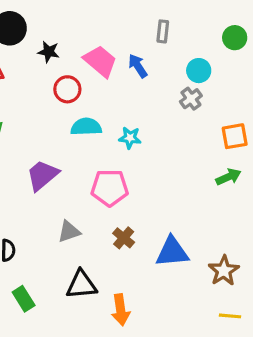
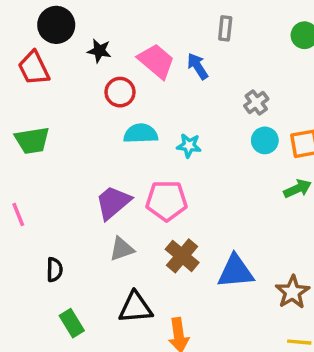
cyan circle: (199, 71) -> (265, 140), moved
purple trapezoid: (42, 175) -> (113, 202), moved
brown cross: (124, 238) -> (182, 256), size x1.4

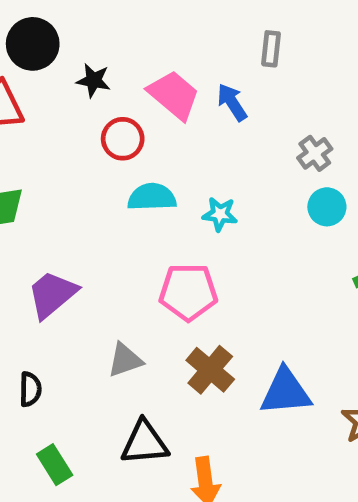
purple trapezoid: (113, 202) -> (52, 294), moved

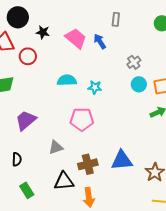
red circle: (123, 139) -> (28, 56), moved
brown cross: (210, 370) -> (88, 164), moved, turned 36

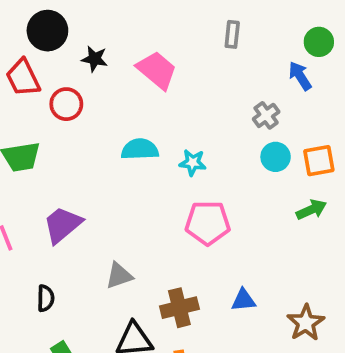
blue arrow: (100, 41) -> (300, 76), moved
pink pentagon: (82, 119) -> (208, 223), moved
blue triangle: (122, 160) -> (243, 300), size x0.6

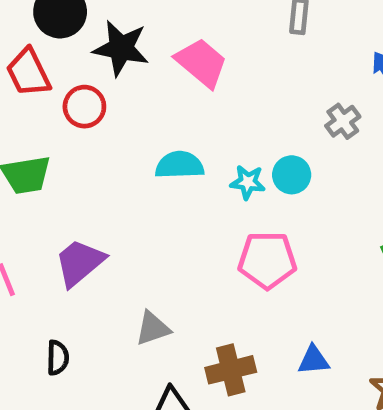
black star: (95, 59) -> (121, 48), size x1.6
cyan circle: (276, 157) -> (292, 175), moved

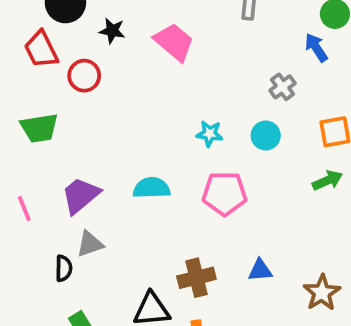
black star: (121, 48) -> (112, 31), size x0.6
cyan semicircle: (180, 165) -> (152, 188), moved
cyan circle: (292, 175) -> (266, 135), moved
gray triangle: (153, 328) -> (90, 244), moved

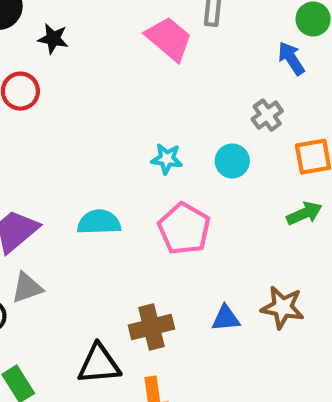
pink trapezoid: (174, 42) -> (169, 39), moved
gray cross: (283, 87) -> (267, 115), moved
pink pentagon: (225, 193) -> (184, 229), turned 30
brown star: (322, 293) -> (282, 307), moved, turned -30

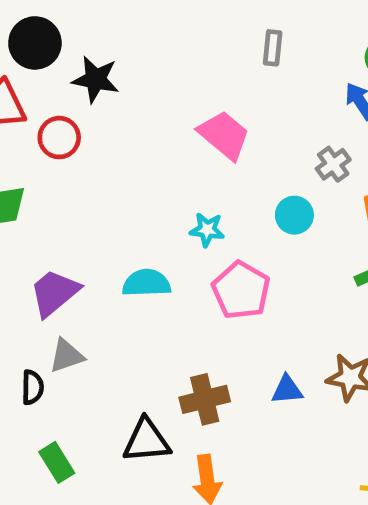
black star: (53, 39) -> (96, 79), size x1.4
pink trapezoid: (169, 39) -> (224, 135), moved
cyan star: (167, 159) -> (207, 230), moved

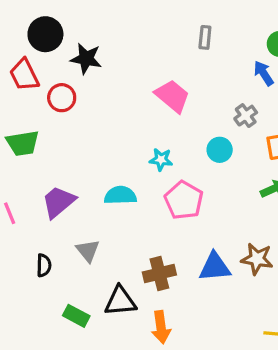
gray triangle: (66, 356) -> (88, 251), moved, turned -50
blue triangle: (287, 390) -> (215, 267), size x1.5
green rectangle: (57, 462) -> (76, 316), moved, turned -30

